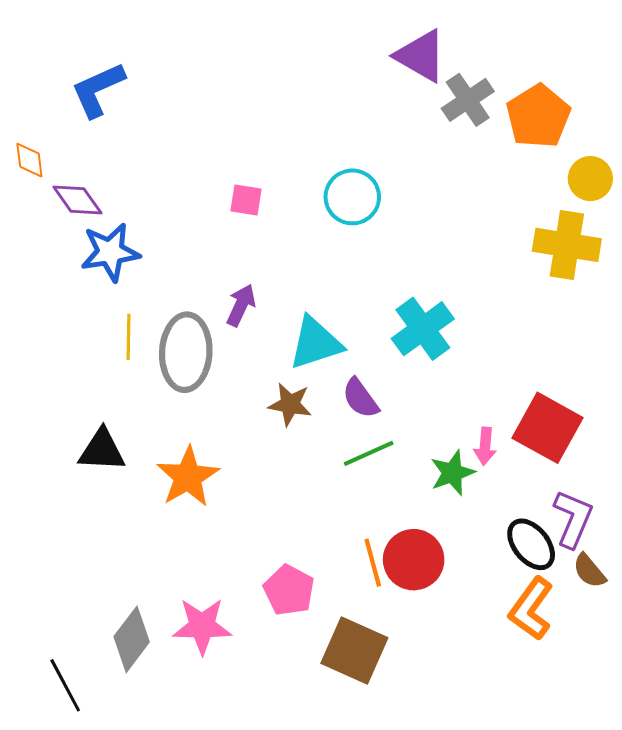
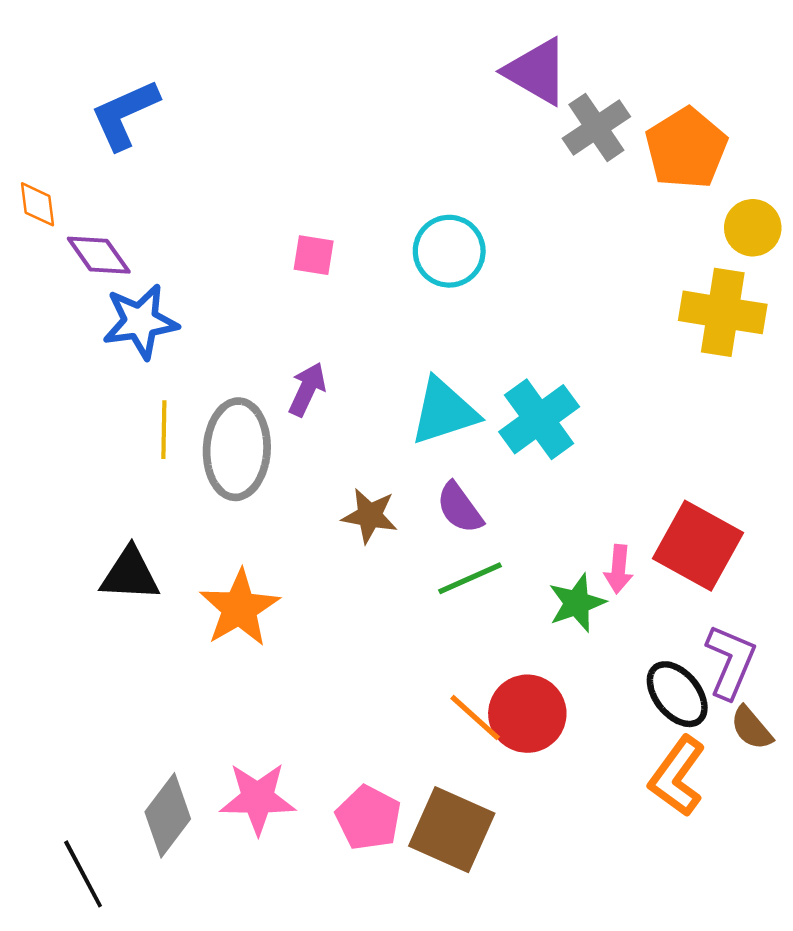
cyan triangle: (316, 343) -> (444, 411), moved
orange line: (373, 563) -> (475, 718), turned -33
pink pentagon: (289, 590) -> (368, 818), moved

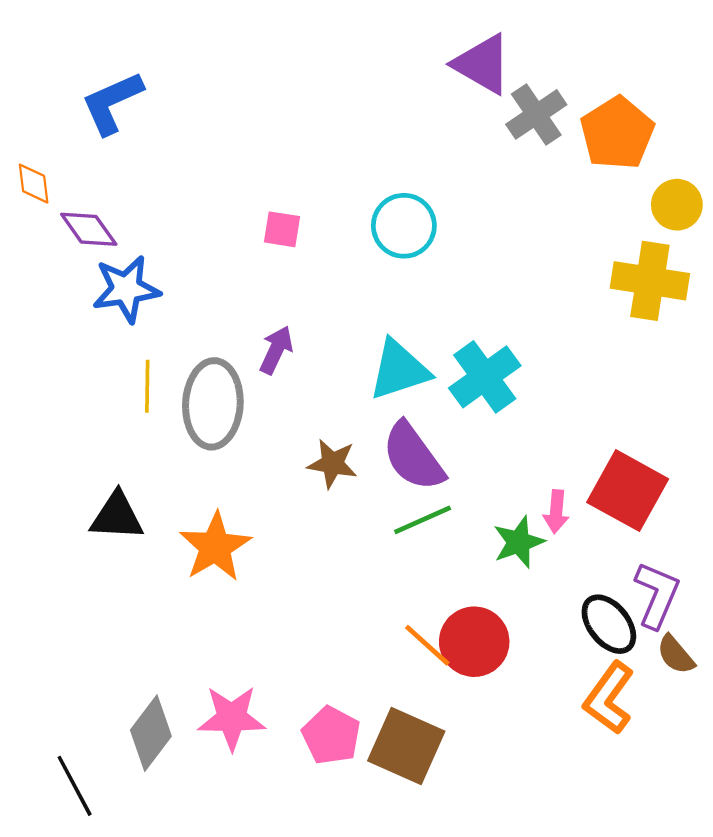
purple semicircle: (460, 508) -> (413, 457), size x1.5

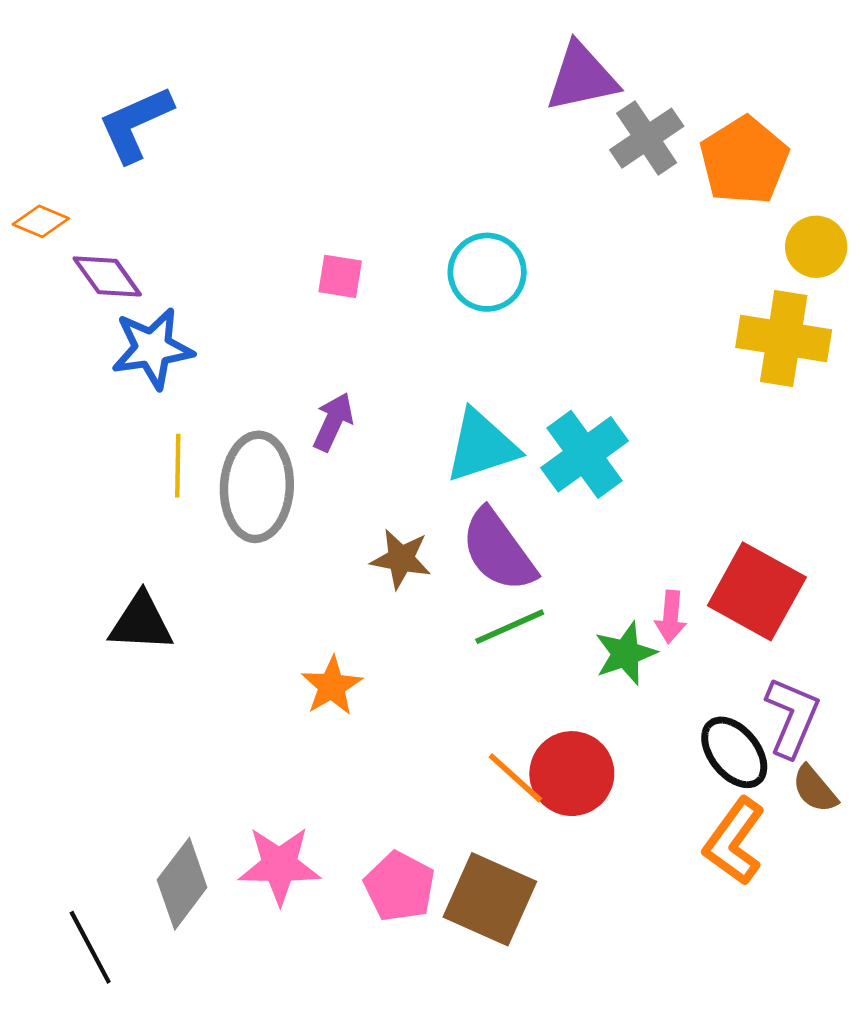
purple triangle: (482, 64) -> (582, 77), turned -42
orange diamond: (34, 184) -> (41, 221), turned -60
orange star: (215, 547) -> (332, 686), moved, size x0.7

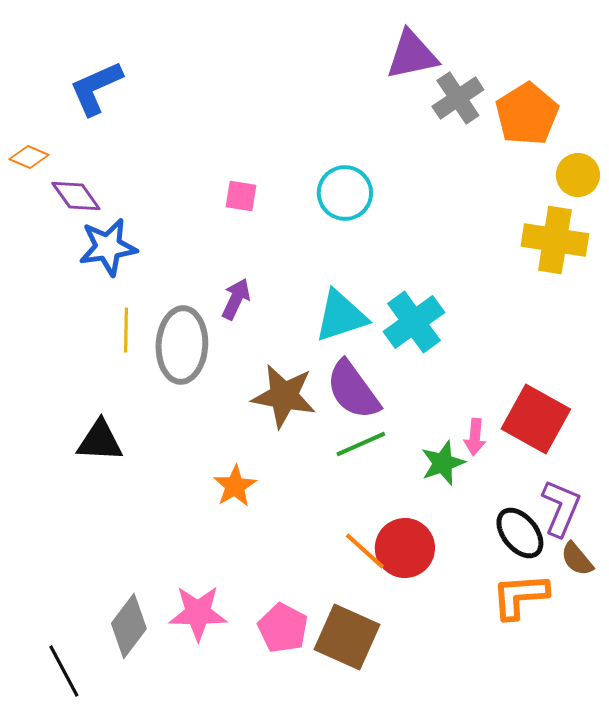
brown star: (401, 559) -> (284, 396), size x1.5
orange L-shape: (734, 841) -> (520, 596), turned 50

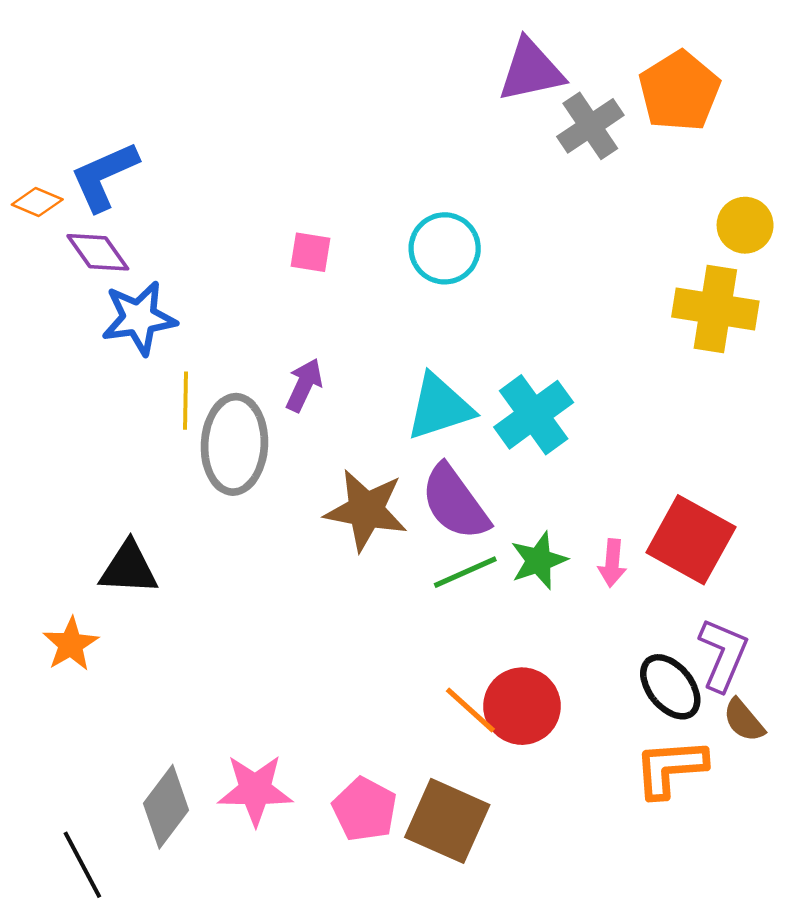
blue L-shape: (96, 88) -> (104, 176), moved
orange pentagon: (527, 114) -> (679, 91), moved
yellow line: (126, 330) -> (185, 401), moved
green star: (443, 463) -> (539, 560), moved
orange star: (235, 486) -> (71, 644), moved

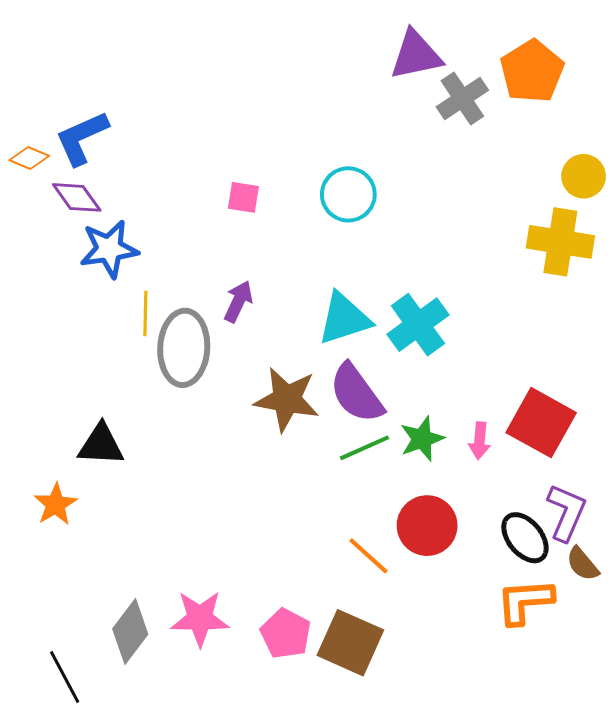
red circle: (522, 706) -> (427, 526), moved

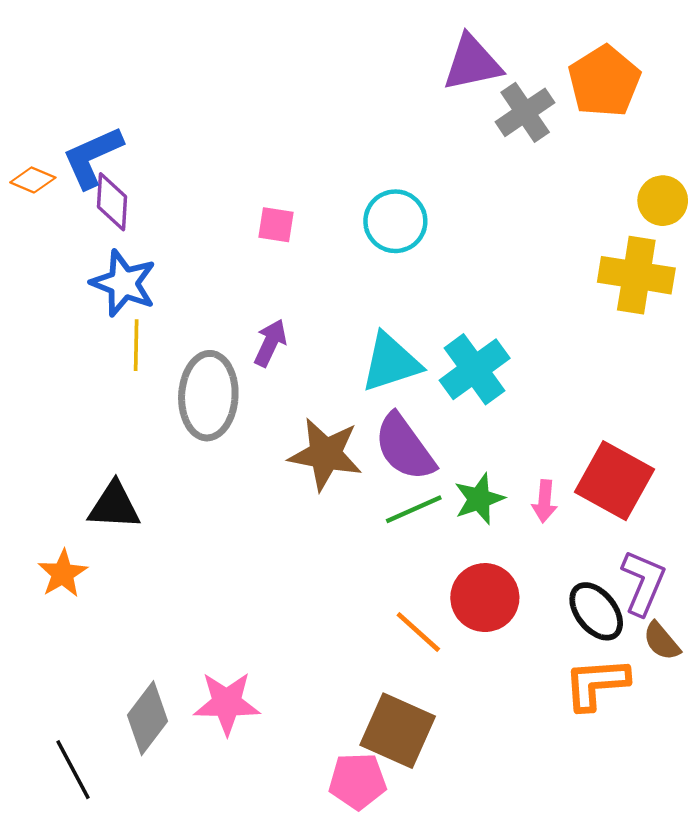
purple diamond: (77, 197) -> (112, 202), moved, turned 39
blue star: (109, 249) -> (123, 283), turned 30
yellow line: (145, 314) -> (136, 345), moved
pink pentagon: (286, 634) -> (358, 781), moved, turned -30

